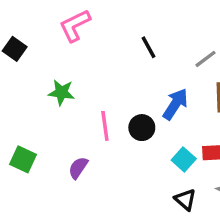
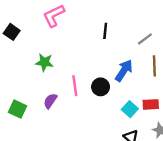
black line: (149, 47) -> (105, 31), turned 35
purple semicircle: (78, 168) -> (50, 101), moved

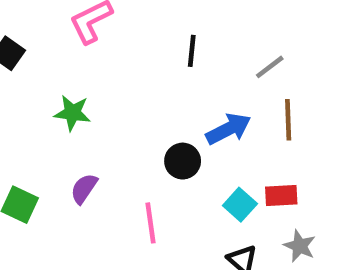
blue arrow: (124, 71) -> (228, 129), turned 30
pink line: (75, 86) -> (150, 223), moved

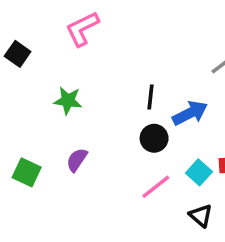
black line: (192, 51) -> (150, 97), moved
pink line: (150, 223) -> (156, 187), moved, turned 60

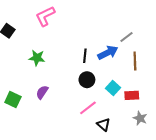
blue arrow: (190, 113) -> (108, 53), moved
cyan square: (199, 172) -> (113, 88), moved
black triangle: (201, 215) -> (104, 125), moved

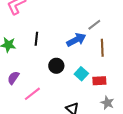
black line: (85, 56) -> (36, 39), moved
pink line: (88, 108) -> (32, 94), moved

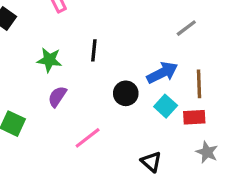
blue arrow: (76, 40) -> (162, 73), moved
brown line: (102, 48) -> (199, 84), moved
purple semicircle: (13, 78) -> (57, 97), moved

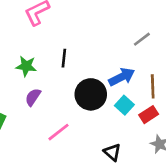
black circle: (126, 93) -> (91, 94), size x1.5
red rectangle: (194, 117) -> (149, 115), turned -30

